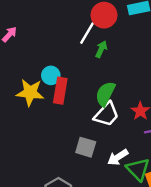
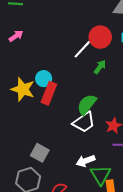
green arrow: (101, 49) -> (100, 67), moved
gray square: (86, 147) -> (40, 153), moved

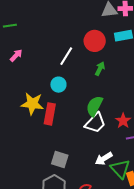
white line: (82, 49) -> (66, 56), moved
cyan circle: (44, 79) -> (58, 85), moved
red rectangle: (49, 93) -> (50, 114), moved

